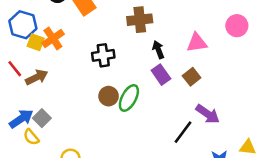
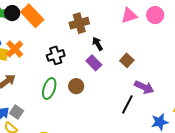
pink triangle: (197, 43) -> (129, 15), moved
purple rectangle: (161, 75) -> (94, 63), moved
brown circle: (109, 96) -> (76, 86), moved
green ellipse: (129, 98) -> (49, 89), moved

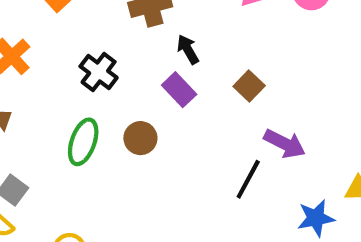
black cross: (56, 55) -> (99, 72), turned -36

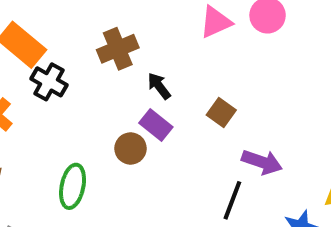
black cross: (99, 72) -> (49, 82), moved
brown circle: (140, 138) -> (131, 148), moved

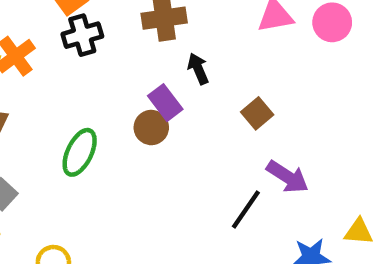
black cross: (49, 82) -> (82, 35), turned 30
purple rectangle: (156, 125) -> (165, 103), moved

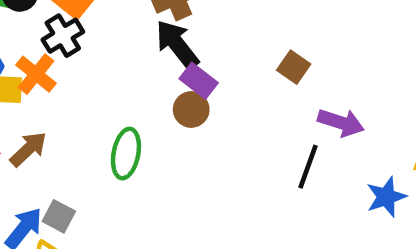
black cross: (82, 35) -> (63, 36), moved
black arrow: (198, 69) -> (177, 45), moved, size x1.6

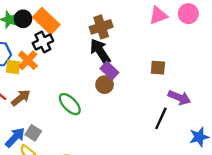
brown square: (294, 67) -> (158, 68), turned -35
green ellipse: (126, 154) -> (70, 104), turned -60

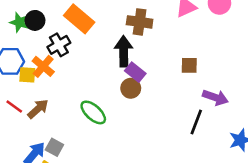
orange rectangle: (46, 21) -> (79, 19), moved
brown cross: (101, 27) -> (140, 22), moved, turned 30
black arrow: (100, 51) -> (124, 51), turned 36

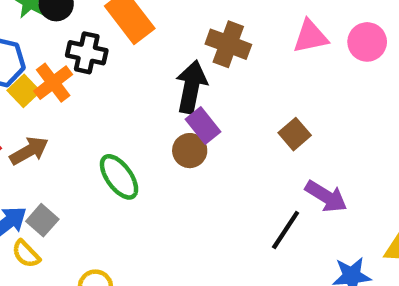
black cross: (59, 45) -> (87, 53), turned 30
brown square: (189, 65) -> (295, 134), turned 36
yellow square: (27, 75) -> (24, 91), turned 30

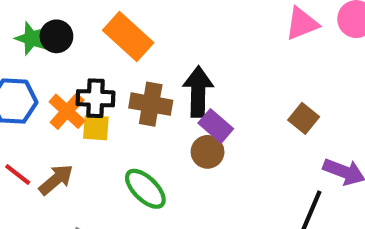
brown cross: (228, 44) -> (151, 104), moved
black cross: (87, 53) -> (95, 98), moved
yellow square: (24, 91) -> (96, 128), moved, turned -32

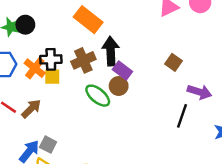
orange rectangle: (128, 36) -> (88, 20), moved
brown cross: (151, 104) -> (83, 60), turned -30
green ellipse: (145, 189) -> (98, 96), moved

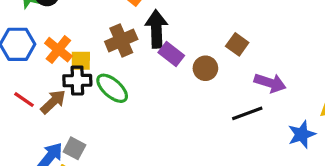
black cross: (51, 59) -> (77, 81), moved
brown circle: (119, 86) -> (205, 68), moved
green ellipse: (98, 96) -> (112, 88), moved
black line: (182, 116) -> (247, 113), turned 50

